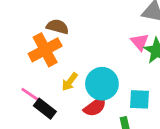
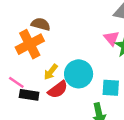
red semicircle: (95, 107) -> (58, 90), moved
black rectangle: (45, 109) -> (29, 95), turned -30

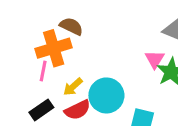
pink line: (16, 82) -> (43, 71), moved, turned 56
black rectangle: (29, 95) -> (41, 110), turned -54

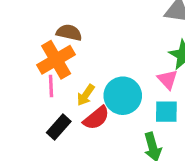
pink triangle: (155, 59) -> (168, 79), moved

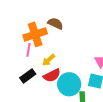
brown semicircle: (69, 33) -> (55, 24), moved
cyan circle: (123, 96) -> (69, 84), moved

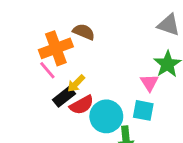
pink line: (29, 50) -> (47, 70), turned -48
black rectangle: (28, 76) -> (64, 97), moved

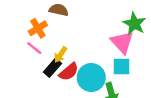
orange cross: (56, 48) -> (38, 28), size x0.7
pink triangle: (149, 83) -> (122, 42), size x1.5

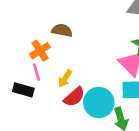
pink line: (34, 48) -> (37, 72), turned 35
black rectangle: (52, 68) -> (23, 90), moved, turned 66

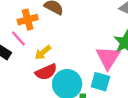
pink line: (37, 72) -> (18, 38), turned -42

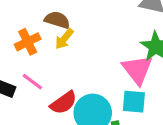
pink line: (18, 38) -> (32, 82), moved
yellow arrow: (43, 52) -> (64, 39), moved

